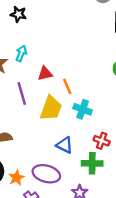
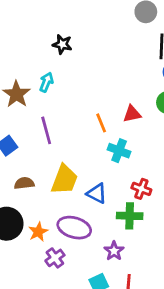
black star: (18, 14) -> (62, 44), moved
red triangle: (45, 74) -> (132, 114), moved
yellow trapezoid: (51, 108) -> (64, 180), moved

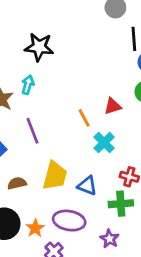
black star: (62, 44) -> (39, 47), size x1.5
cyan cross: (119, 151) -> (104, 143), turned 30

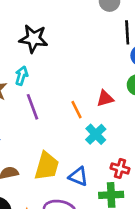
purple line: (33, 131) -> (33, 107), moved

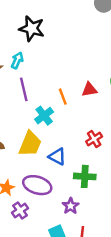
cyan cross: (96, 134) -> (44, 116), moved
red cross: (120, 168) -> (94, 139), moved, turned 35

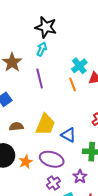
cyan arrow: (17, 60) -> (42, 49), moved
cyan cross: (44, 116) -> (79, 66), moved
purple cross: (20, 210) -> (53, 183), moved

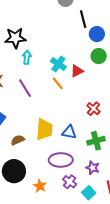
cyan arrow: (42, 49) -> (27, 57), moved
orange star: (26, 162) -> (40, 186), moved

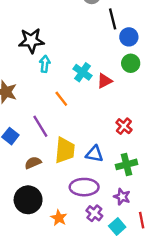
orange line: (58, 83) -> (61, 99), moved
purple line: (25, 88) -> (40, 126), moved

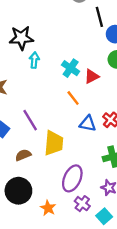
orange line: (61, 99) -> (73, 98), moved
blue triangle: (94, 154) -> (88, 124), moved
purple ellipse: (84, 187) -> (72, 178), turned -65

